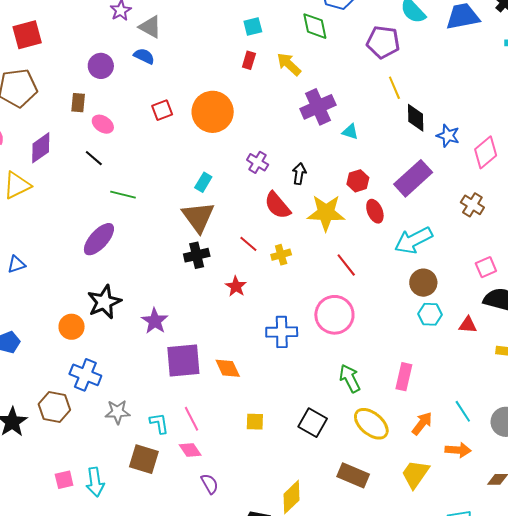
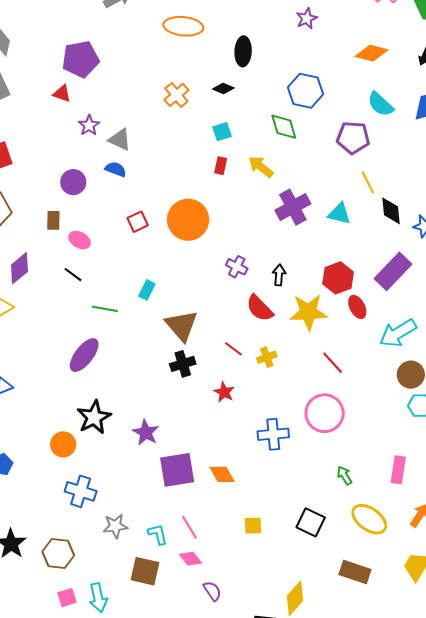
cyan triangle: (350, 132) -> (339, 214), moved, size x1.4
red hexagon: (358, 181) -> (338, 278), size x1.4
cyan rectangle: (203, 182) -> (147, 290), moved
green arrow: (350, 378) -> (344, 475), size x0.7
brown hexagon: (54, 407) -> (58, 553), moved

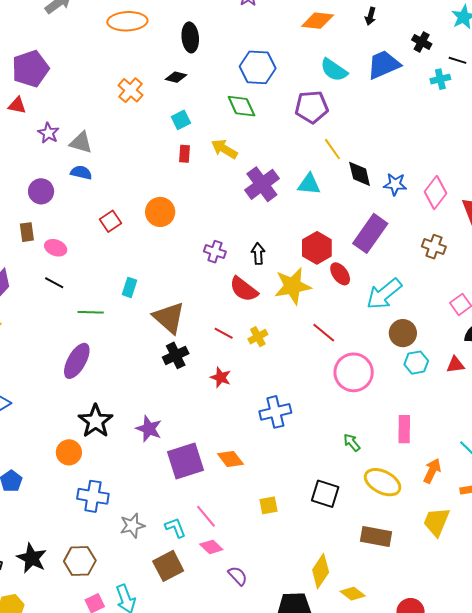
orange circle: (188, 220) -> (160, 212), size x0.7
pink circle: (325, 413) -> (354, 372), moved
brown square: (145, 571) -> (168, 566), turned -32

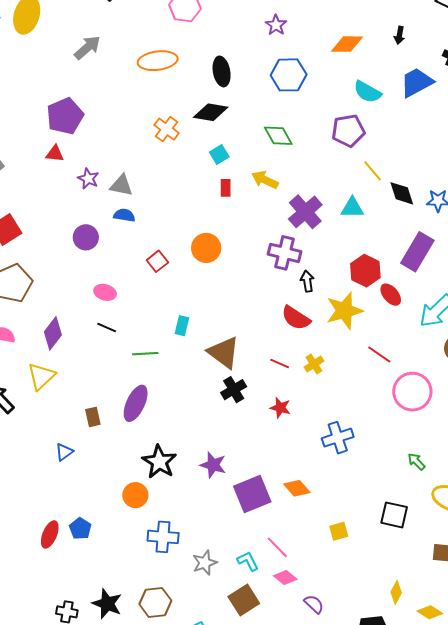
blue hexagon: (258, 67) -> (289, 75), moved
black diamond: (176, 77) -> (211, 112), size x1.6
brown rectangle: (27, 232) -> (93, 417), moved
purple cross: (215, 252) -> (284, 253), moved, size x1.5
yellow diamond: (321, 571) -> (396, 592), size x0.7

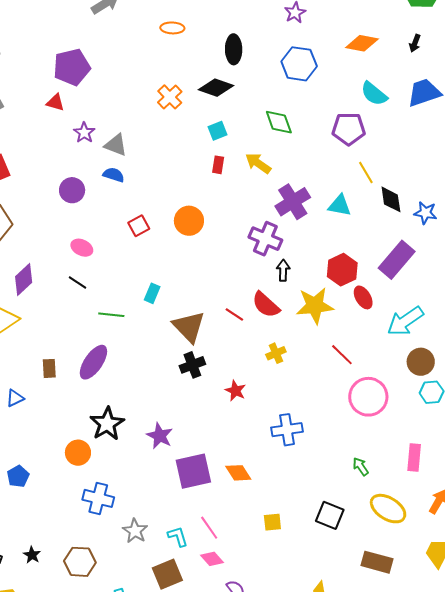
orange ellipse: (158, 61) -> (172, 28), size x0.6
red line: (280, 363) -> (234, 315), moved
gray star: (205, 563) -> (135, 531), turned -30
black star: (107, 604) -> (32, 555), size x0.6

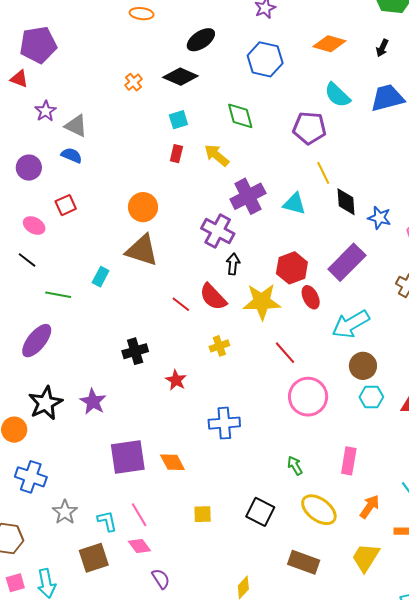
black ellipse: (234, 49) -> (201, 40), turned 52
orange cross: (170, 97) -> (134, 82), size x0.7
red square: (139, 226) -> (66, 205), moved
brown triangle: (189, 327) -> (142, 250), moved, turned -33
purple star: (160, 436) -> (93, 402), moved

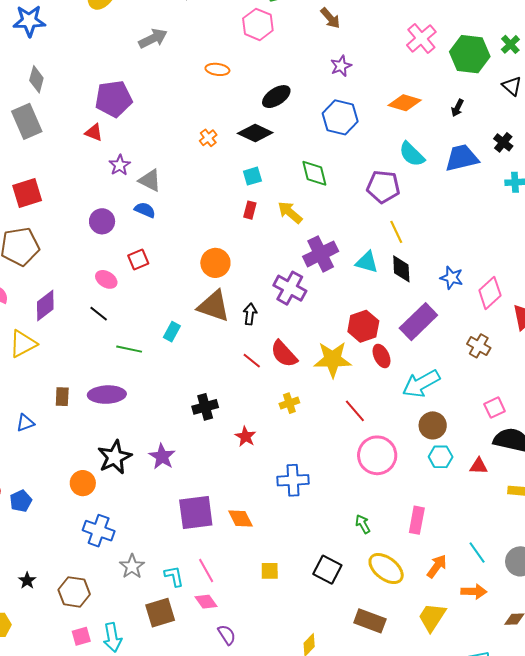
black diamond: (346, 202) -> (401, 269), moved
black arrow: (233, 264) -> (250, 314), moved
purple ellipse: (37, 341) -> (107, 395), turned 48

